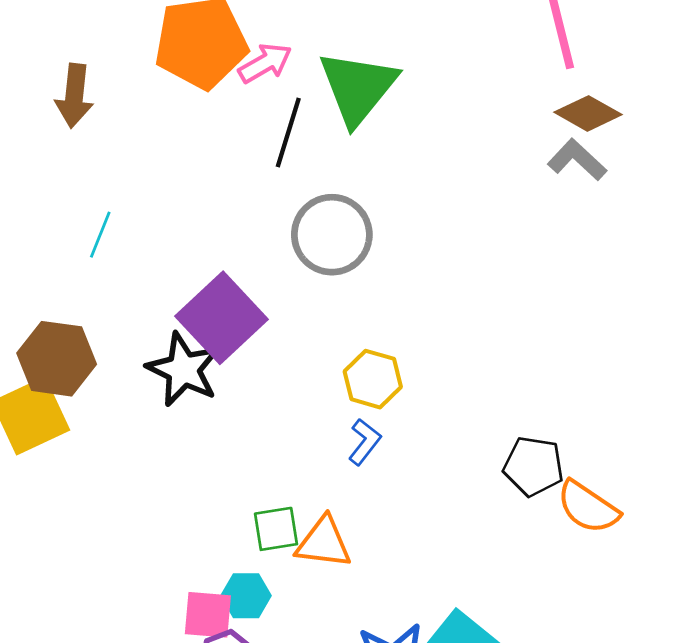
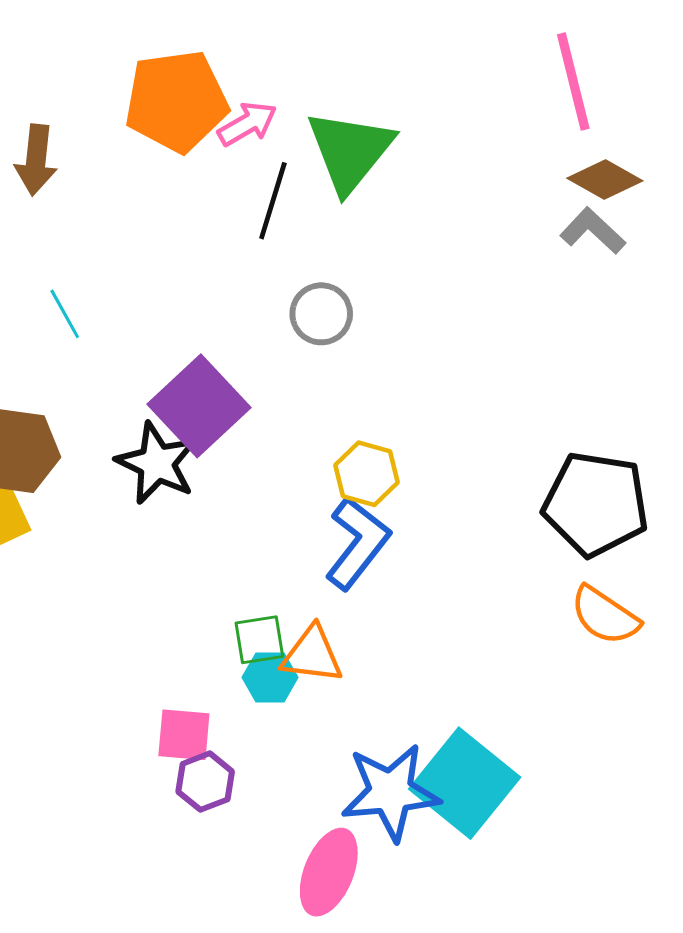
cyan line: (100, 235) -> (65, 314), turned -51
gray circle: (332, 235) -> (321, 314), size x0.7
blue L-shape: (365, 442) -> (357, 543), size x1.8
black pentagon: (533, 466) -> (596, 504), moved, size x1.6
cyan hexagon: (246, 596) -> (270, 677), moved

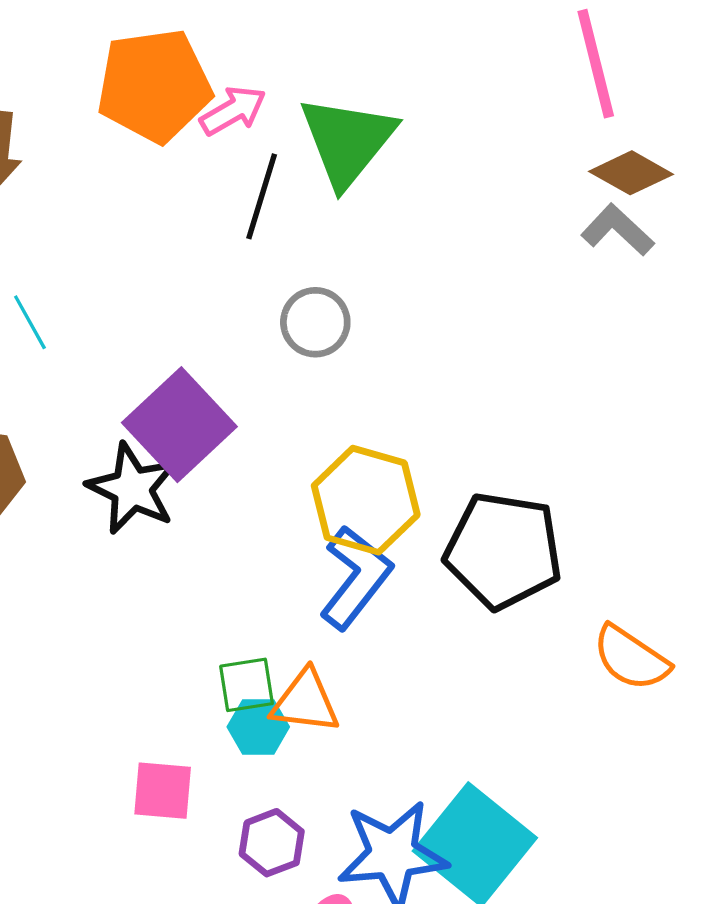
yellow hexagon: (366, 474) -> (366, 500), size x1.5
black pentagon: (596, 504) -> (503, 551), moved
purple hexagon: (205, 782) -> (272, 843), moved

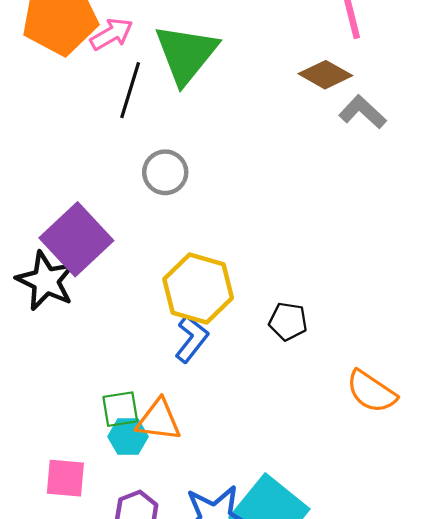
brown diamond: (631, 173) -> (325, 75), moved
black pentagon: (503, 551) -> (288, 321), size x0.5
blue L-shape: (356, 577) -> (192, 339), size x0.7

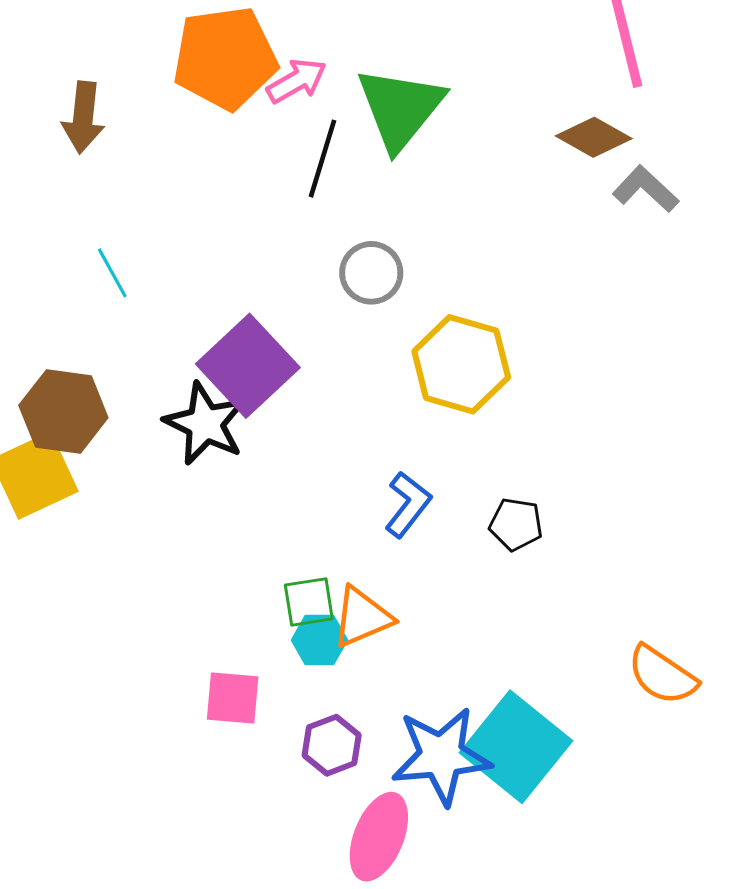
yellow hexagon: (198, 289) -> (461, 364), moved
black pentagon: (288, 321) -> (516, 524), moved
orange semicircle: (371, 392) -> (662, 675), moved
orange triangle: (159, 420) -> (362, 617), turned -30

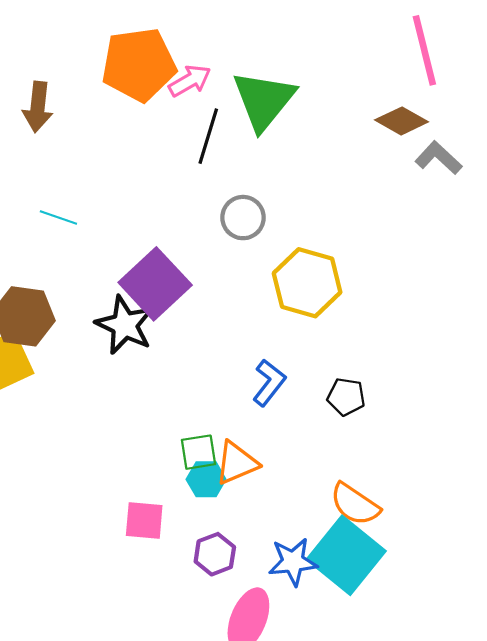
cyan line: (112, 273) -> (58, 218), turned -42
orange semicircle: (662, 675) -> (355, 504), moved
blue star: (441, 756) -> (293, 562), size x0.7

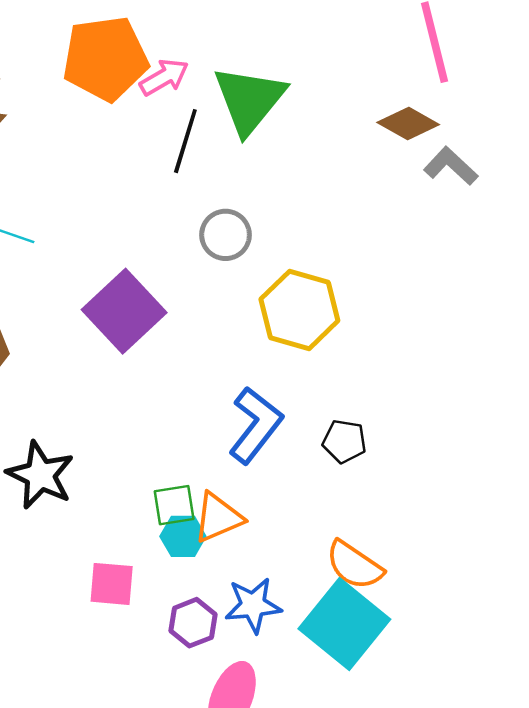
black star: (125, 325) -> (40, 475), moved
blue L-shape: (269, 383) -> (256, 425), size x1.4
blue star: (293, 562) -> (253, 605), moved

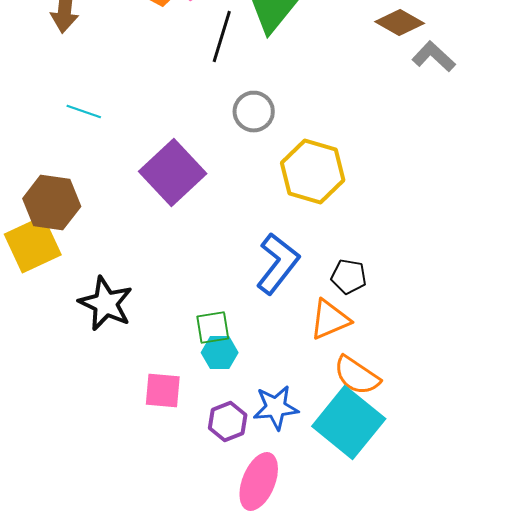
orange triangle: (218, 518) -> (330, 320), moved

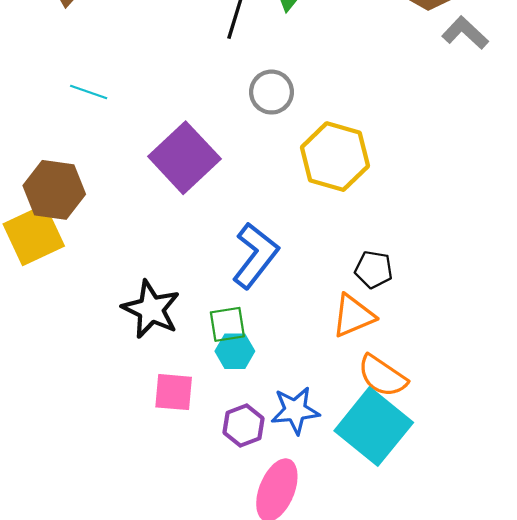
blue L-shape: (278, 264) -> (255, 256), moved
black star: (106, 304) -> (151, 309), moved

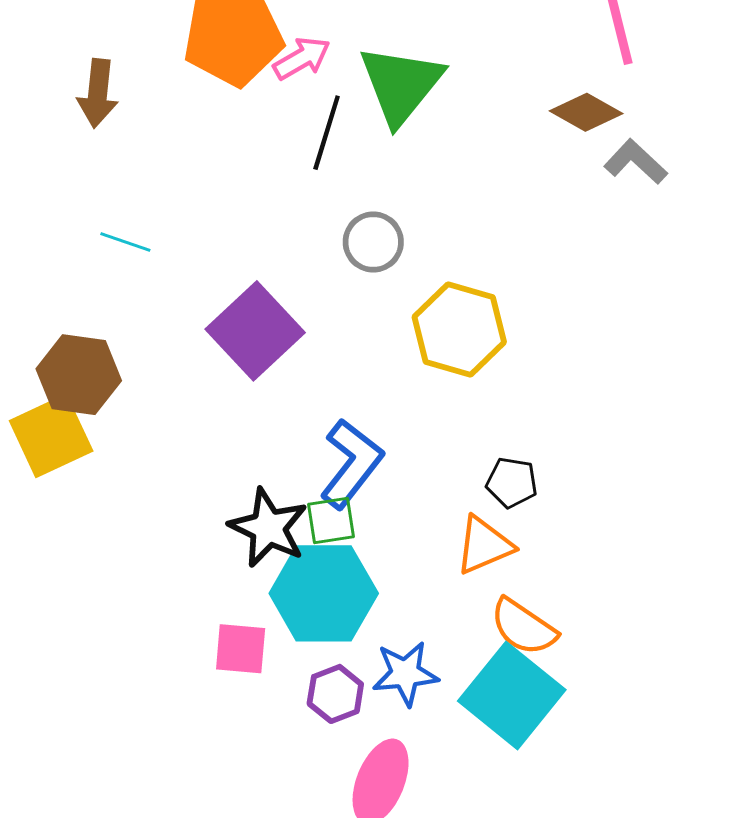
black star: (151, 309) -> (268, 528), moved
green square: (227, 324) -> (331, 520), moved
cyan hexagon: (235, 351) -> (324, 593), size x2.0

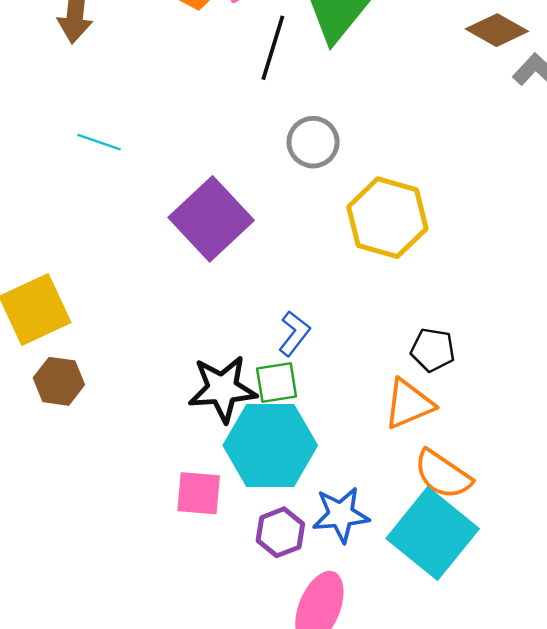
brown hexagon: (79, 375) -> (59, 381), moved, size x0.7
blue L-shape: (351, 464) -> (294, 333), size x0.6
black star: (268, 528) -> (222, 389), turned -30

